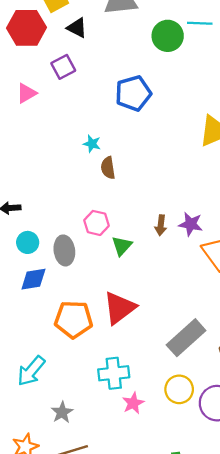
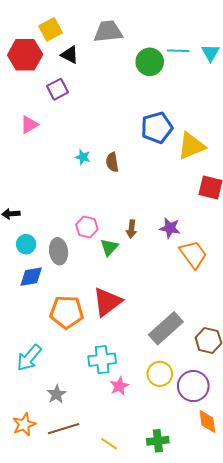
pink triangle: (26, 93) -> (29, 125), moved
blue pentagon: (133, 93) -> (157, 128), moved
brown semicircle: (108, 168) -> (112, 162), moved
brown arrow: (161, 225) -> (131, 229), moved

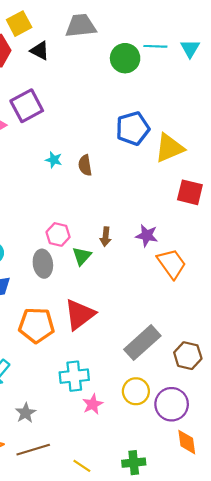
purple square: (58, 89) -> (27, 106), moved, size x1.4
gray ellipse: (59, 251) -> (43, 264), moved

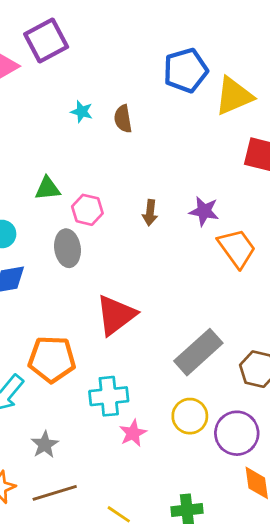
green triangle: (82, 256) -> (48, 188), moved, turned 42
orange pentagon: (36, 325) -> (52, 359), moved

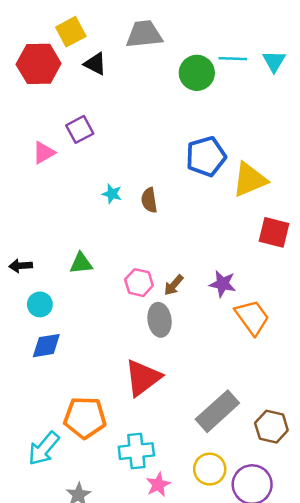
purple square: (46, 40) -> (80, 129), size x0.7
pink hexagon: (87, 210) -> (139, 283), moved
brown arrow: (150, 213) -> (174, 285), turned 35
gray ellipse: (67, 248) -> (160, 320), moved

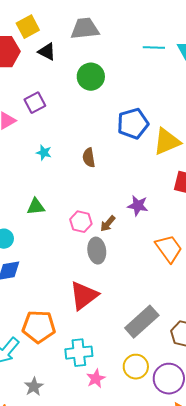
green circle: (197, 73) -> (91, 77), moved
cyan star: (112, 194) -> (44, 153), moved
purple star: (223, 284) -> (138, 206), moved

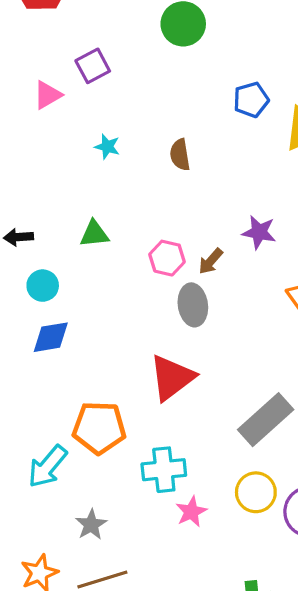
blue pentagon: (133, 124) -> (251, 100), size x0.7

